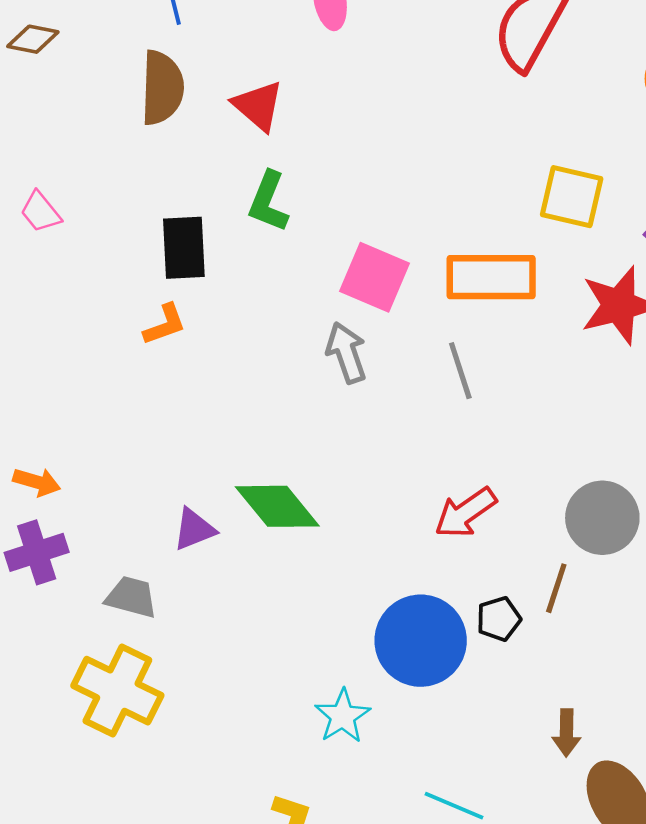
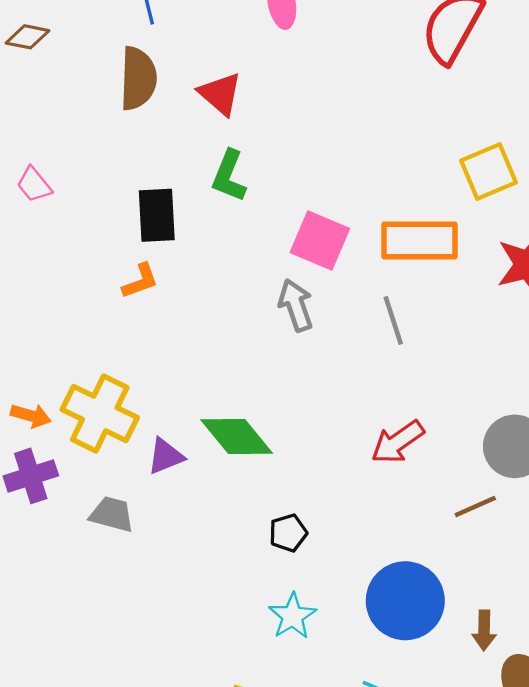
yellow square: (572, 197) -> (489, 172), turned -36
brown line: (556, 588) -> (475, 507), turned 48
black pentagon: (499, 619) -> (288, 533), moved
blue circle: (421, 641) -> (405, 601), moved
yellow cross: (117, 691) -> (100, 414), moved

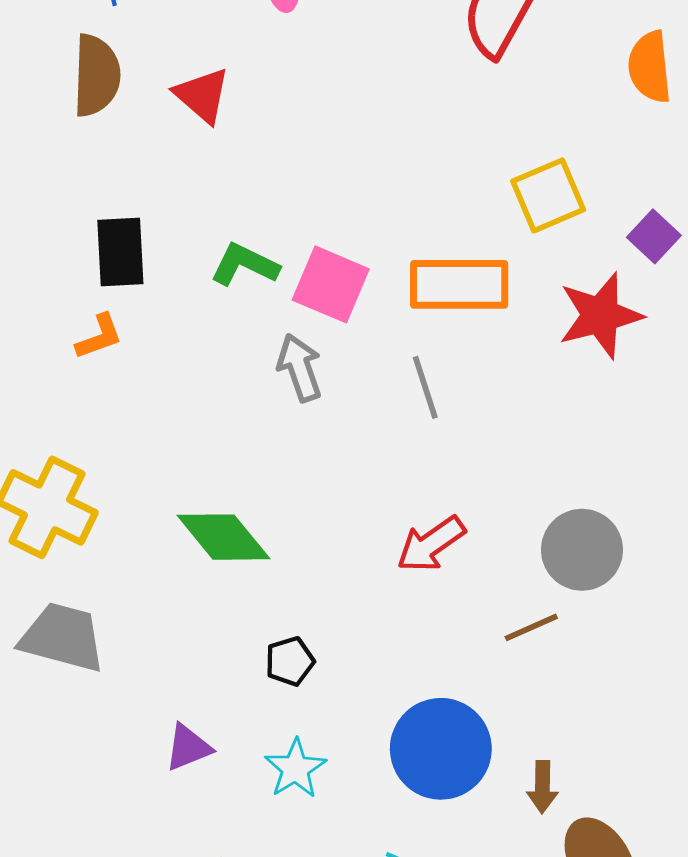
green L-shape: (229, 176) -> (245, 265), moved, turned 94
purple triangle: (165, 456) -> (188, 747), moved
gray trapezoid: (112, 514) -> (62, 637), size x1.5

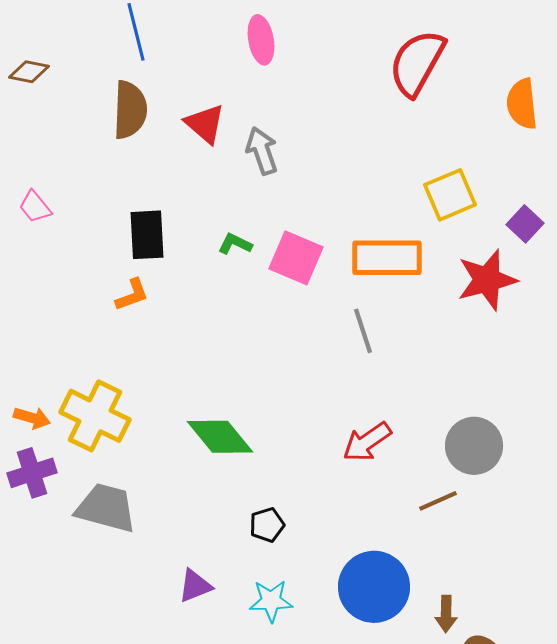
green L-shape: (245, 265) -> (235, 244), size x0.7
gray arrow: (300, 368) -> (262, 151), moved
cyan star: (295, 769) -> (271, 601), turned 30

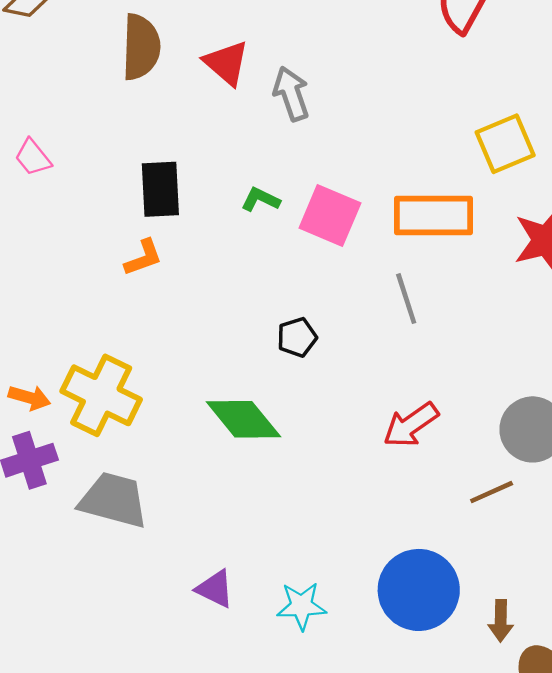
black pentagon: (267, 525) -> (297, 337), moved
purple triangle: (195, 586) -> (215, 589), turned 48

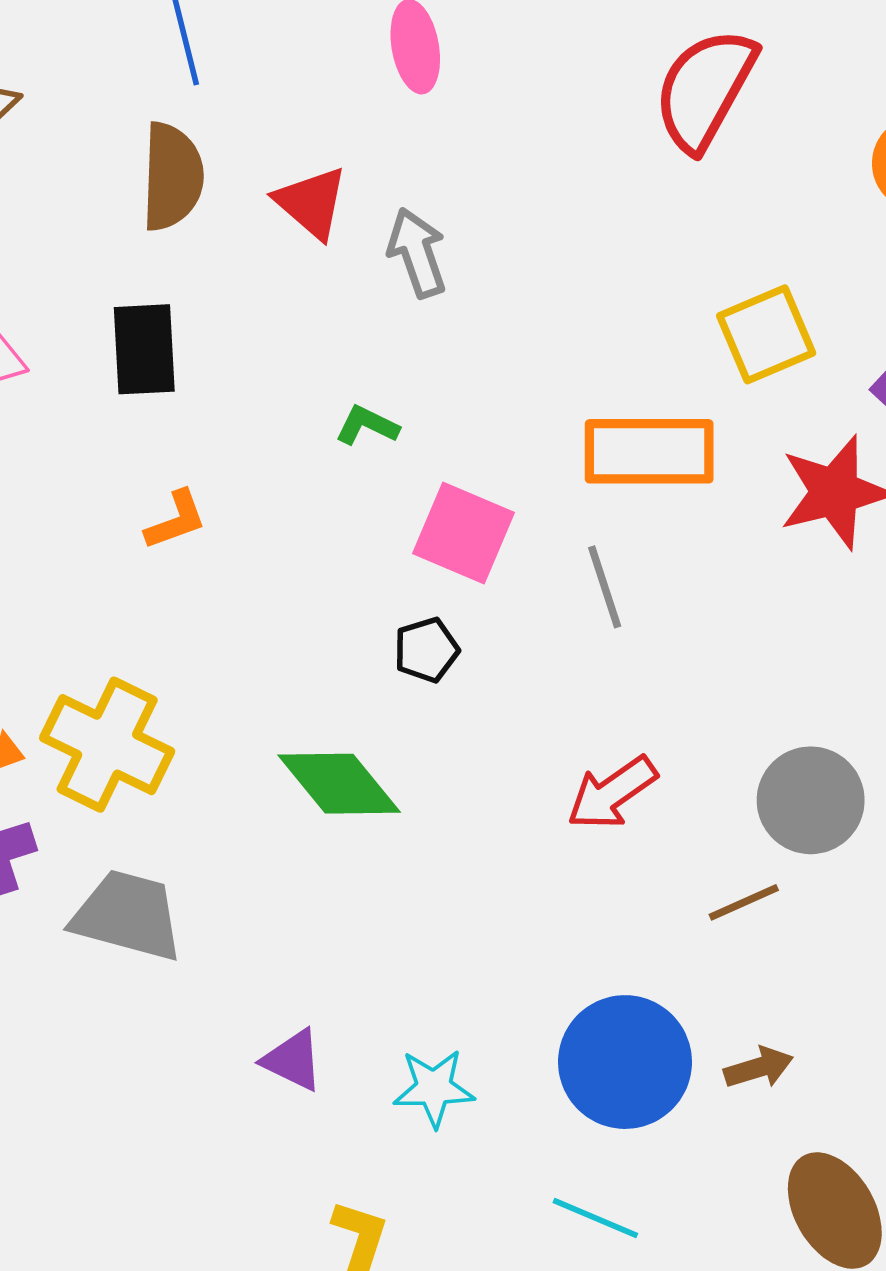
black rectangle: (160, 189) -> (144, 349), moved
pink square: (330, 215) -> (464, 533), moved
brown arrow: (501, 621) -> (759, 1068), moved, turned -108

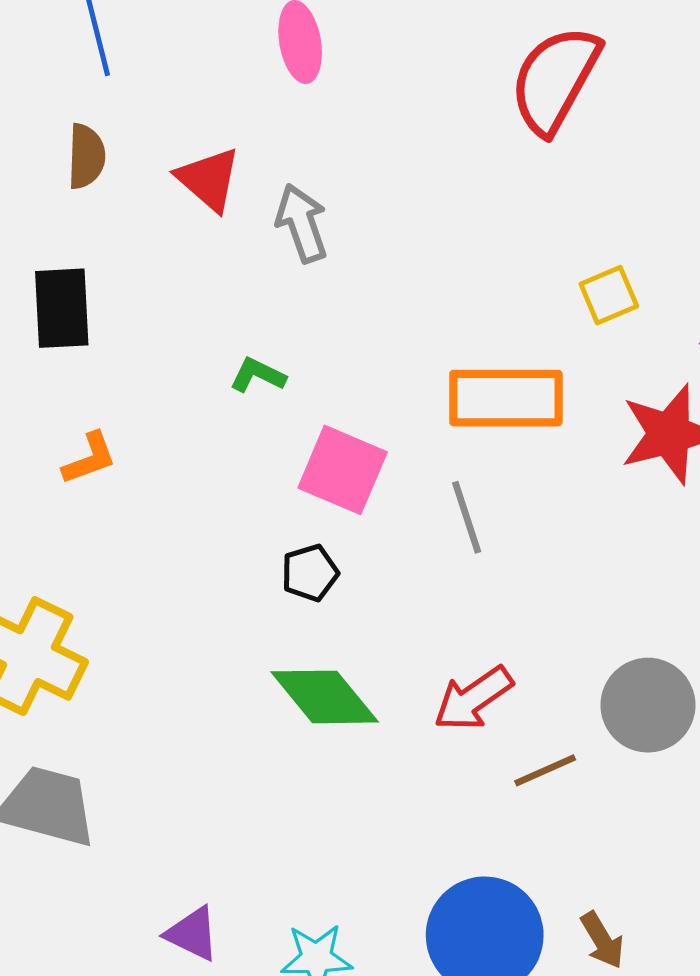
brown semicircle: (172, 177) -> (86, 156), size x0.7
yellow square: (766, 334) -> (609, 295), size x0.7
green diamond: (339, 784) -> (325, 697), moved
brown line: (744, 902) -> (545, 770), moved
brown arrow: (759, 1068) -> (602, 940), turned 76

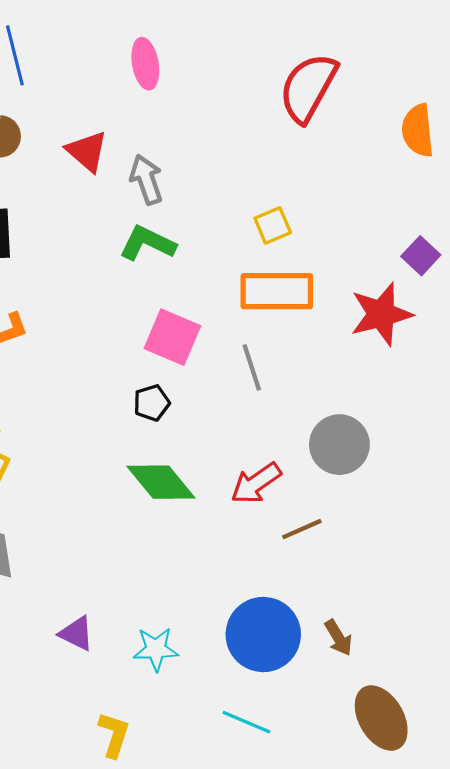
yellow square: (609, 295) -> (273, 225), moved
green L-shape: (258, 375) -> (147, 243), moved, size x1.6
gray circle: (648, 705) -> (339, 445), moved

